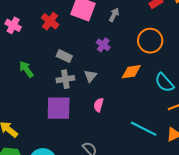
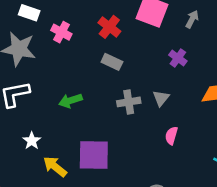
gray rectangle: (64, 56) -> (112, 62), moved
green arrow: (26, 69) -> (70, 101), moved, turned -72
purple square: (59, 108) -> (94, 155), moved

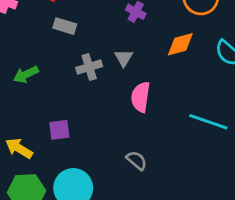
pink semicircle: (171, 136) -> (141, 97), size x1.5
purple square: (94, 155) -> (59, 130), size x0.6

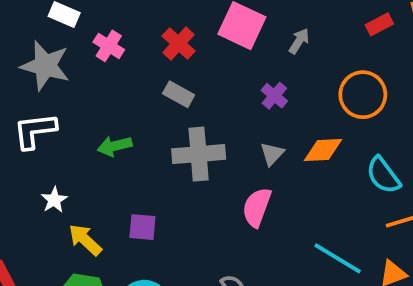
gray triangle: (124, 58) -> (272, 154), moved
gray cross: (89, 67) -> (199, 154), size x1.5

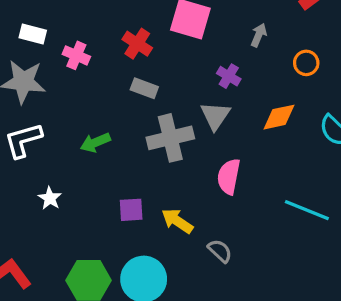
gray arrow: (299, 41) -> (259, 35), moved
orange circle: (363, 95) -> (306, 63), size x0.6
gray triangle: (272, 154) -> (215, 116), moved, size x1.4
yellow arrow: (85, 240) -> (177, 221), moved

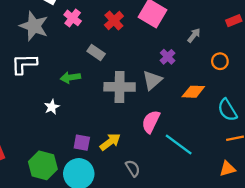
gray rectangle: (144, 88) -> (96, 52), moved
white star: (50, 198) -> (52, 107), moved
purple square: (131, 210) -> (82, 143), moved
cyan line: (307, 210) -> (179, 145), moved
yellow arrow: (177, 221) -> (110, 142), turned 95

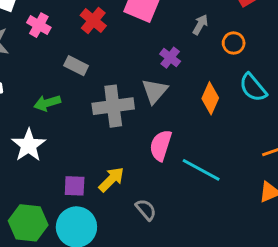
orange circle: (220, 61) -> (234, 43), moved
orange diamond: (193, 92) -> (210, 98), turned -60
white star: (52, 107) -> (29, 145), size x1.6
cyan semicircle: (227, 110) -> (253, 88), moved

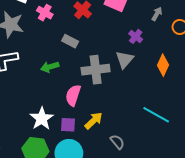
white star: (29, 145) -> (42, 119), moved
pink semicircle: (161, 145) -> (73, 95), moved

